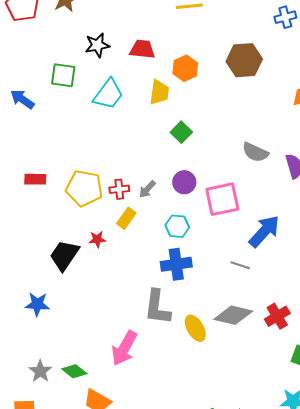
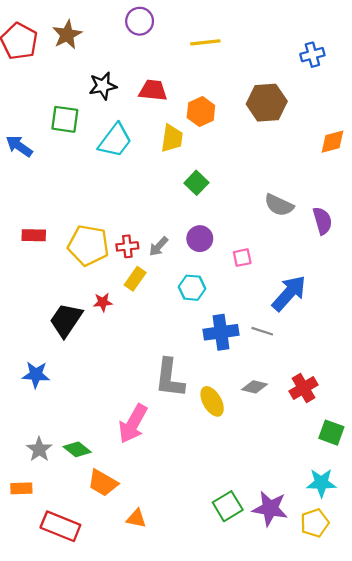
pink square: (222, 199) -> (242, 258), size x0.5
blue cross: (176, 264) -> (221, 332), moved
gray diamond: (233, 315) -> (254, 387), size x0.6

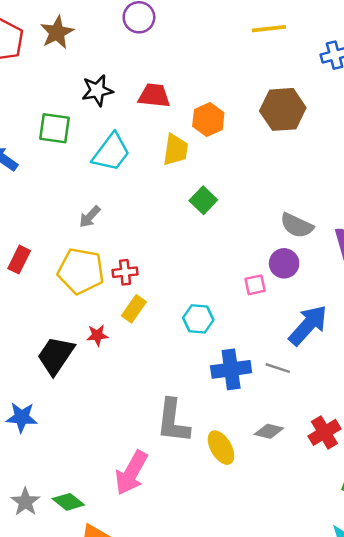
yellow line: (205, 42) -> (269, 29), moved
red rectangle: (34, 235) -> (19, 260), turned -65
purple circle: (200, 239) -> (284, 263), moved
gray arrow: (159, 246) -> (90, 217), moved

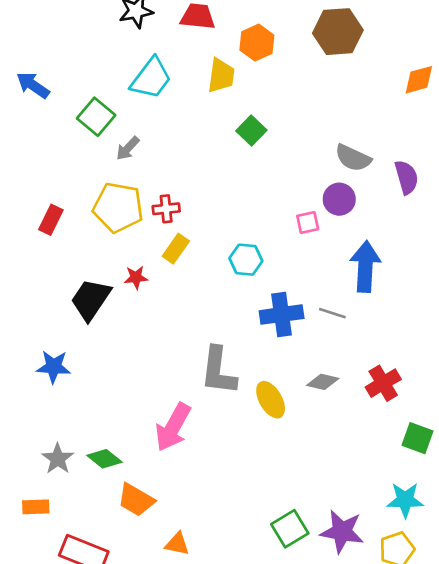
green square: (54, 128) -> (96, 117), moved, turned 32
red rectangle: (19, 260) -> (51, 220), moved
blue arrow: (308, 325) -> (365, 266), turned -39

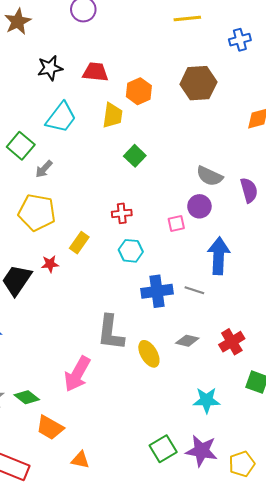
red cross: (166, 209) -> (122, 213), moved
cyan star: (405, 500) -> (207, 400), moved

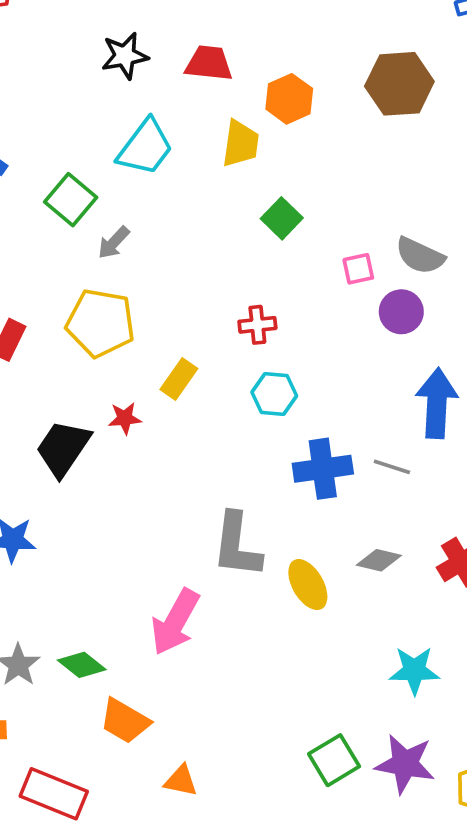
pink square: (176, 224) -> (358, 269), moved

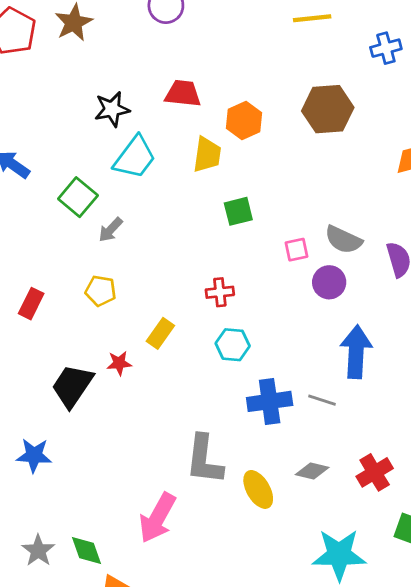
black star: (125, 56) -> (112, 109), moved
green square: (282, 218) -> (238, 211), turned 32
yellow pentagon: (100, 323) -> (101, 291), size x0.6
green diamond: (82, 665) -> (86, 550), turned 32
cyan star: (414, 670) -> (339, 555), size x1.4

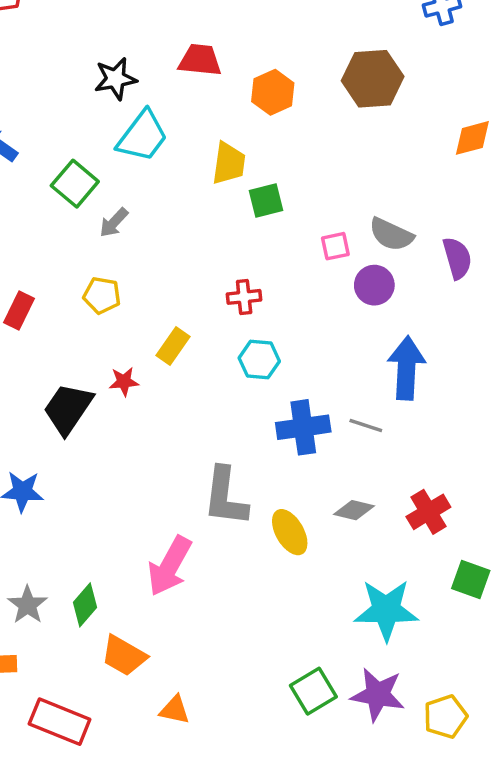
yellow trapezoid: (207, 155) -> (229, 163), moved
green diamond: (86, 550) -> (85, 605), turned 60

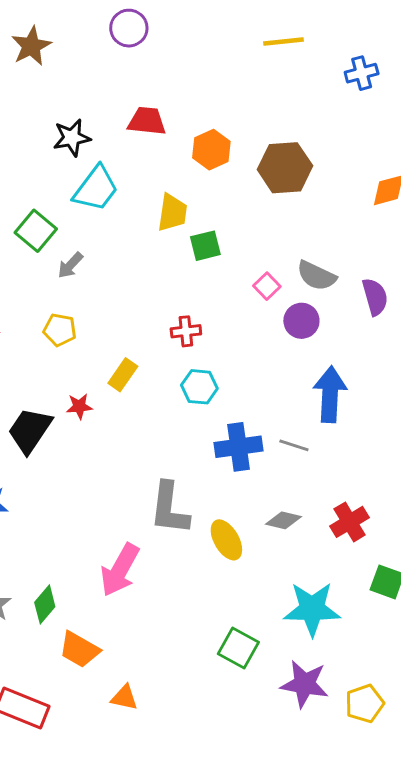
brown hexagon: (373, 79) -> (285, 168), moved
pink square: (335, 246) -> (267, 286), turned -32
green square: (313, 691) -> (238, 648), moved, turned -30

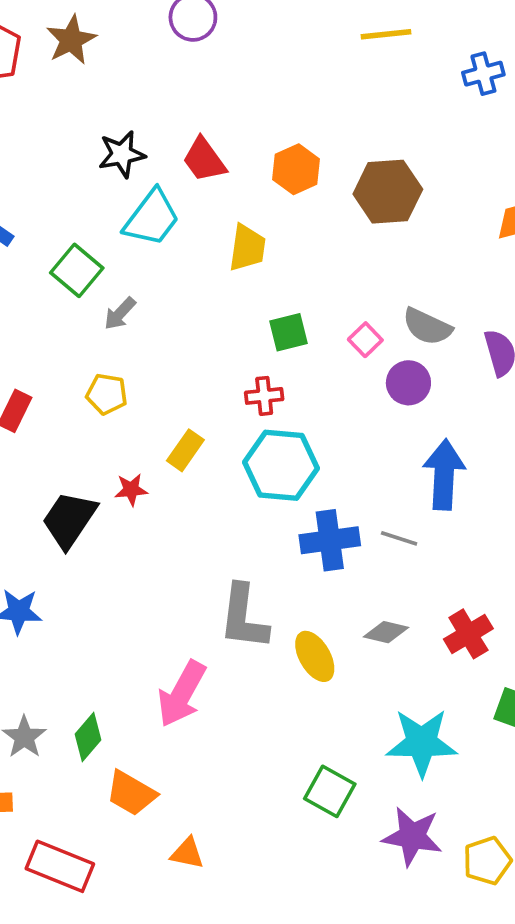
red trapezoid: (147, 121) -> (204, 160), moved, turned -132
green square: (205, 246) -> (289, 332), moved
cyan hexagon: (199, 387) -> (281, 465), size x1.6

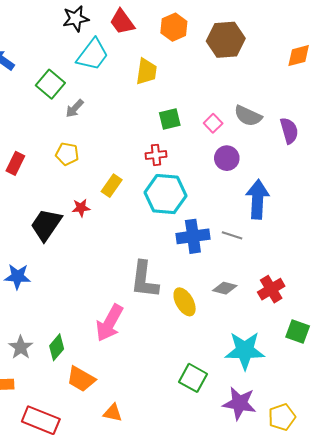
purple circle: (408, 383) -> (227, 158), moved

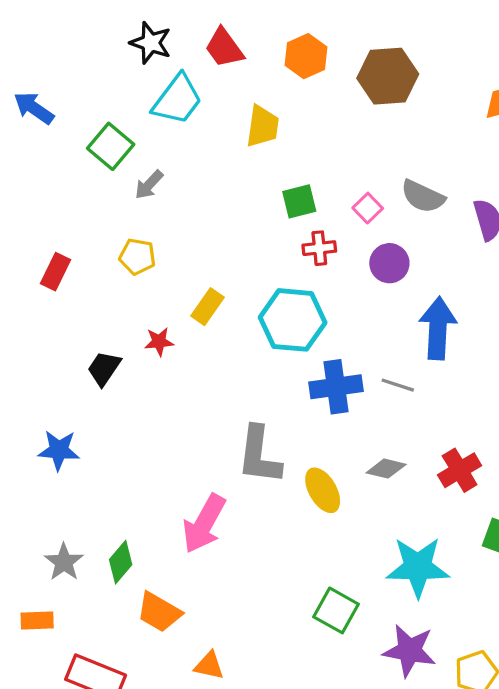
black star: (76, 19) -> (151, 43), turned 30
red cross: (156, 155) -> (319, 248), moved
black trapezoid: (46, 225) -> (104, 368), size x0.7

